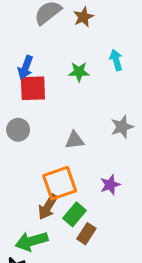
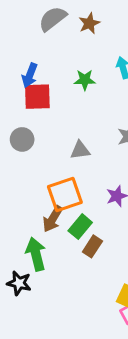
green arrow: (31, 241) -> (36, 254), turned 92

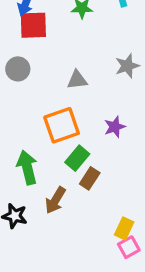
brown arrow: (53, 219) -> (55, 200), moved
green arrow: (36, 254) -> (27, 167), moved

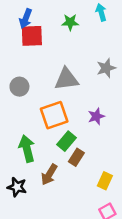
gray circle: (18, 69) -> (19, 87), moved
gray triangle: (77, 80) -> (67, 79), size x1.5
yellow rectangle: (124, 228) -> (105, 181), moved

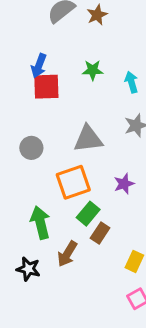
cyan arrow: (101, 12) -> (131, 82), moved

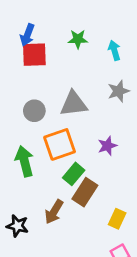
gray circle: (31, 148) -> (34, 111), moved
green arrow: (40, 223) -> (25, 161), moved
brown rectangle: (100, 233) -> (85, 192), size x1.4

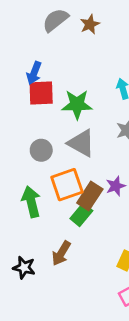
green star: (78, 39) -> (77, 104), moved, size x1.5
gray triangle: (74, 104) -> (81, 143), turned 36
brown rectangle: (85, 192) -> (90, 196), moved

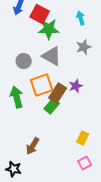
red square: (41, 93) -> (40, 14), moved, turned 30
brown arrow: (61, 253) -> (33, 146), moved
black star: (24, 268) -> (14, 169), moved

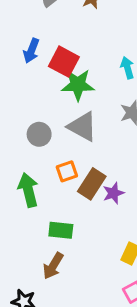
orange square: (42, 85) -> (67, 171), size x0.6
purple star: (76, 86) -> (113, 193), moved
green rectangle: (52, 106) -> (61, 230), moved, turned 56

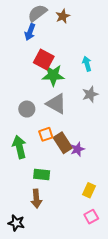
blue arrow: (31, 51) -> (30, 32), moved
brown rectangle: (92, 184) -> (63, 143), turned -66
brown arrow: (53, 266) -> (36, 199), turned -36

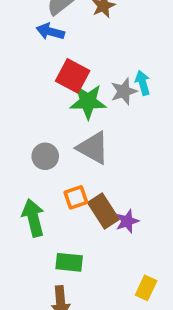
blue arrow: (30, 32) -> (50, 32), turned 84
gray star: (90, 94) -> (124, 91), moved

